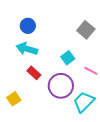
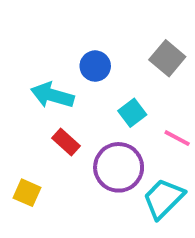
blue circle: (28, 26) -> (95, 66), moved
yellow square: (14, 99) -> (27, 193), turned -32

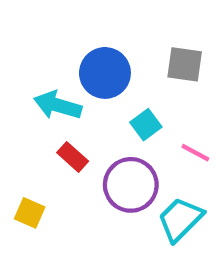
gray square: (167, 58) -> (185, 64), turned -32
blue circle: (95, 66) -> (105, 73), size x1.5

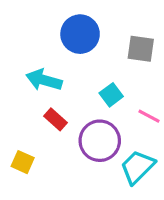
blue circle: (105, 73) -> (80, 34), moved

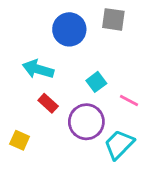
gray square: (141, 49) -> (113, 19), moved

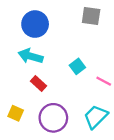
blue circle: (69, 29) -> (35, 24), moved
purple circle: (86, 122) -> (53, 118), moved

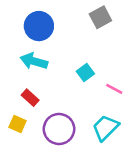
gray square: (91, 16) -> (100, 17), turned -36
red rectangle: (38, 84) -> (30, 98), moved

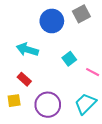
blue circle: (39, 26) -> (52, 21), moved
yellow square: (18, 124) -> (14, 101), turned -32

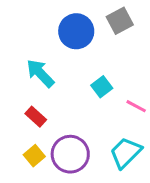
cyan arrow: (27, 50) -> (40, 73), turned 30
yellow square: (14, 101) -> (34, 156), moved, turned -32

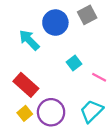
cyan arrow: (40, 73) -> (29, 40), moved
red rectangle: (36, 117) -> (26, 85), size x1.6

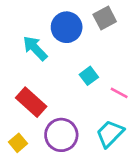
yellow square: (25, 113) -> (18, 143), moved

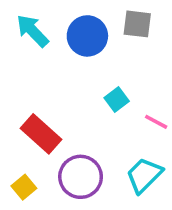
gray square: (105, 18) -> (137, 24), turned 35
cyan arrow: (35, 48) -> (32, 31), moved

